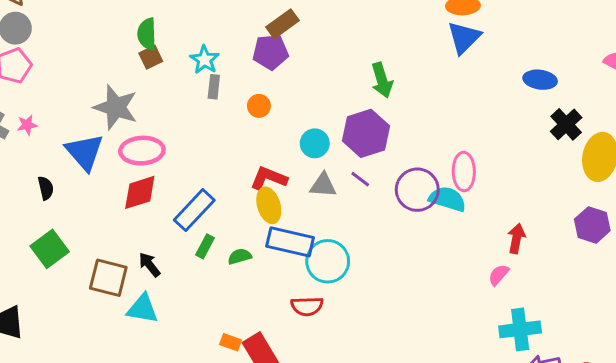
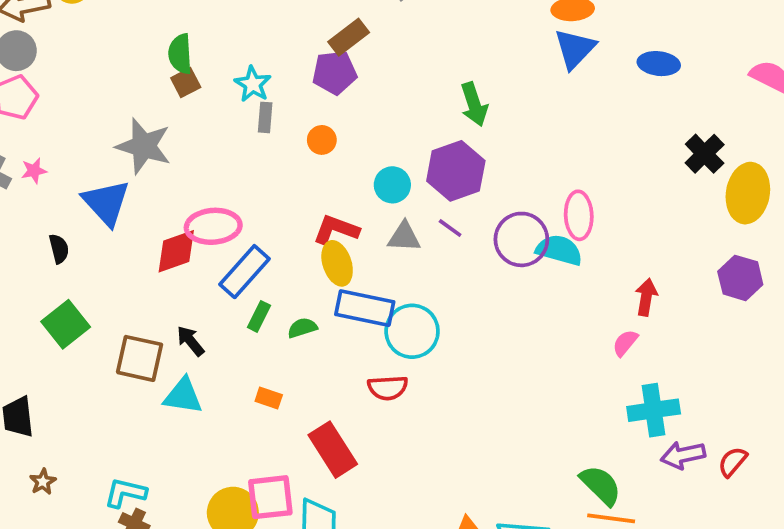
blue ellipse: (540, 80) -> (659, 64), moved
pink ellipse: (142, 151) -> (213, 226), moved
orange rectangle: (231, 342) -> (269, 398), moved

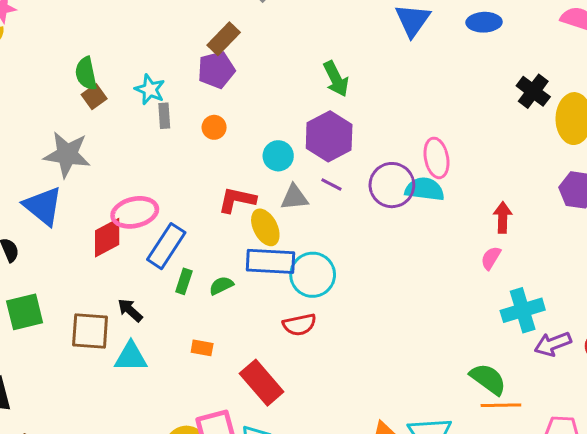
yellow ellipse: (337, 263) -> (265, 227), moved
green square: (66, 324) -> (25, 312), turned 33

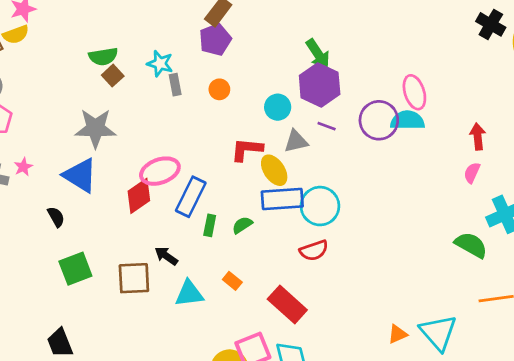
green semicircle: (86, 73) -> (103, 56), turned -80
green arrow: (336, 79) -> (318, 54), moved
orange rectangle: (202, 348) -> (232, 281), turned 36
cyan triangle: (131, 357) -> (189, 294), moved
green semicircle: (488, 379) -> (471, 245), moved

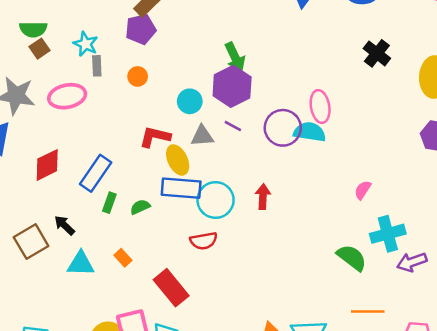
black cross: (491, 24) -> (377, 53), moved
red arrow: (478, 137) -> (263, 197), moved
pink ellipse: (160, 171) -> (67, 96), moved
brown square: (134, 278) -> (31, 242), turned -36

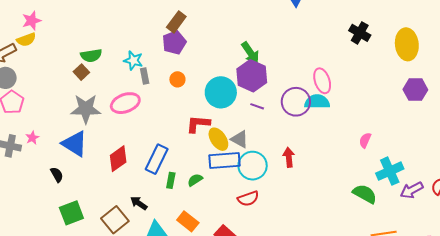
brown square: (39, 49) -> (81, 72), moved
cyan circle: (190, 101) -> (221, 92), size x1.6
gray triangle: (202, 136) -> (240, 139), moved, turned 42
orange rectangle: (123, 258) -> (188, 221), size x1.5

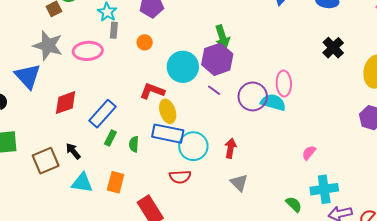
gray triangle: (240, 139) -> (239, 183), moved
green semicircle: (195, 180) -> (134, 144), turned -70
green semicircle: (365, 194) -> (294, 204), size x0.7
orange rectangle: (188, 221) -> (116, 182), turned 50

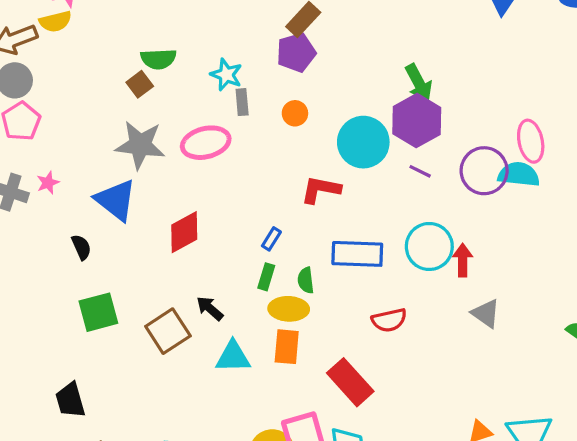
yellow ellipse: (168, 111) -> (289, 309), moved, turned -60
blue rectangle: (103, 114) -> (271, 239), moved, size x0.5
cyan circle: (193, 146) -> (429, 246), moved

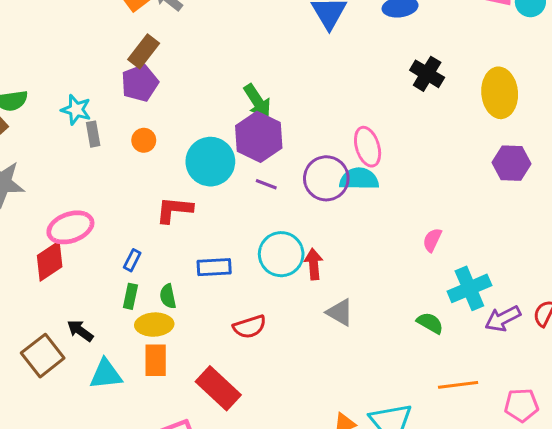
pink ellipse: (206, 143) -> (70, 227), moved
blue rectangle: (357, 254) -> (214, 267), size x0.7

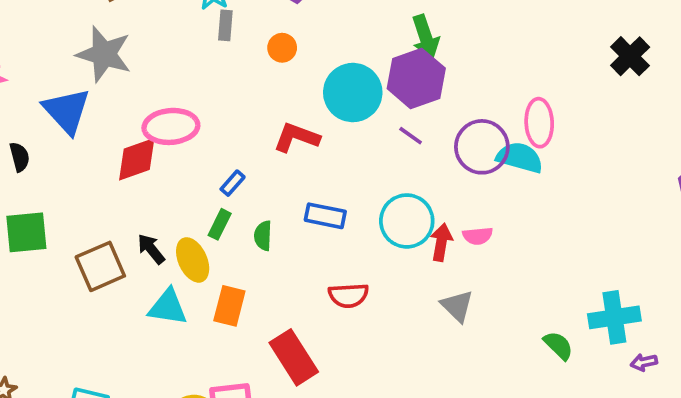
pink semicircle: (432, 240) -> (478, 236), moved, turned -135
purple arrow: (503, 319) -> (644, 362), size x0.6
yellow ellipse: (154, 325) -> (193, 260), moved, turned 54

